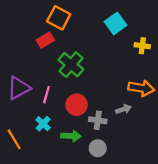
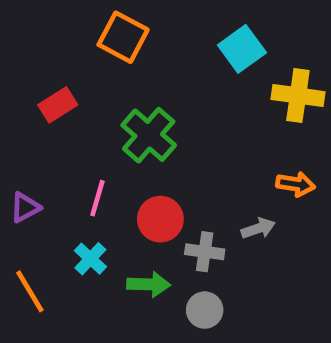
red rectangle: (45, 40) -> (58, 105), moved
yellow cross: (142, 46) -> (298, 96), size x1.5
purple triangle: (19, 88) -> (25, 207), moved, size x0.6
orange arrow: (141, 88) -> (296, 184), size x0.7

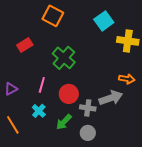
gray arrow: (258, 228) -> (111, 98), size x1.6
green arrow: (149, 284) -> (64, 122), turned 132

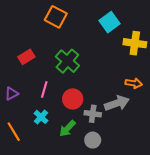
red rectangle: (25, 45) -> (26, 57), moved

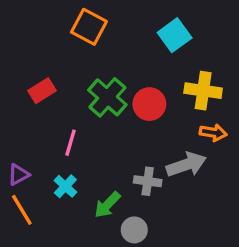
yellow cross: (135, 43) -> (203, 91), moved
purple triangle: (12, 94) -> (18, 175), moved
red circle: (73, 99) -> (149, 104), moved
gray circle: (93, 140) -> (134, 230), moved

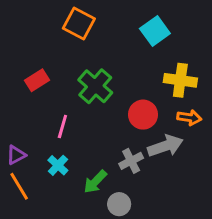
red circle: (149, 104) -> (143, 115), moved
gray cross: (148, 181) -> (131, 161), turned -35

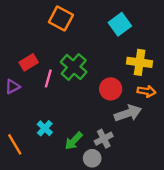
pink line: (62, 127) -> (48, 79), moved
purple triangle: (16, 155) -> (12, 87), moved
gray cross: (131, 161) -> (104, 139), moved

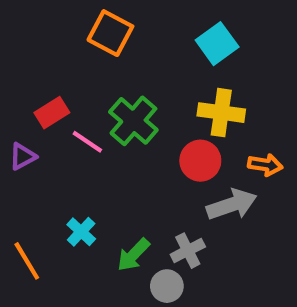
yellow cross: (140, 62) -> (221, 113), moved
pink line: (48, 79) -> (87, 142), turned -72

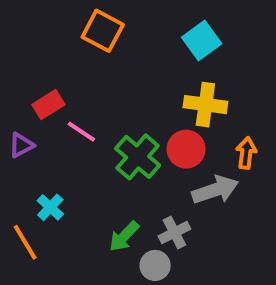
green cross: (133, 121) -> (138, 157), moved
orange arrow: (265, 165) -> (246, 153), turned -92
cyan cross: (81, 232) -> (50, 207), moved

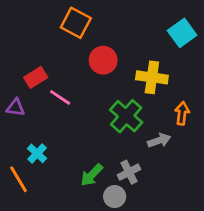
cyan square: (202, 41) -> (182, 33), moved
purple triangle: (21, 145) -> (16, 108), turned 36
red circle: (186, 149) -> (103, 60), moved
green cross: (138, 157) -> (126, 116), moved
gray arrow: (215, 190) -> (159, 141), size x0.7

